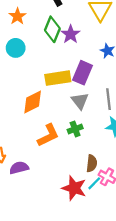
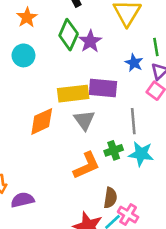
purple rectangle: (82, 73) -> (103, 88), turned 70
gray triangle: (80, 101) -> (84, 120), moved
green cross: (75, 129) -> (114, 150), moved
orange L-shape: (48, 135) -> (87, 166), moved

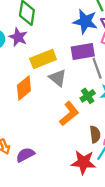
purple star: (90, 41) -> (18, 37), moved
blue star: (134, 63) -> (85, 21), size x1.6
purple rectangle: (103, 88) -> (83, 51), moved

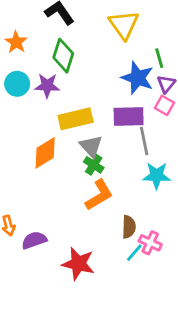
purple star: (18, 37) -> (47, 86), turned -30
green cross: (88, 96) -> (94, 165), moved, turned -32
red star: (83, 162) -> (78, 264), moved

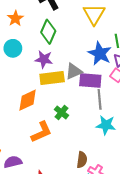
purple star: (47, 86) -> (44, 59), moved
gray triangle: (91, 146) -> (74, 71), moved, turned 42
orange L-shape: (99, 195) -> (41, 132), moved

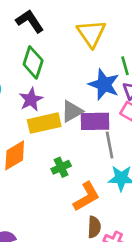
purple star: (44, 59) -> (31, 99), turned -30
green cross: (62, 112) -> (61, 167), turned 32
orange L-shape: (41, 132) -> (87, 197), moved

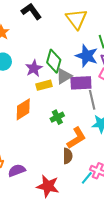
green diamond: (33, 62) -> (54, 61), moved
yellow rectangle: (44, 123) -> (44, 85), size x0.7
brown semicircle: (94, 227) -> (68, 156), moved

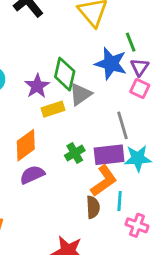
purple rectangle: (81, 83) -> (109, 155), moved
purple semicircle: (17, 170) -> (32, 175), moved
cyan line: (87, 178) -> (120, 201), moved, turned -32

